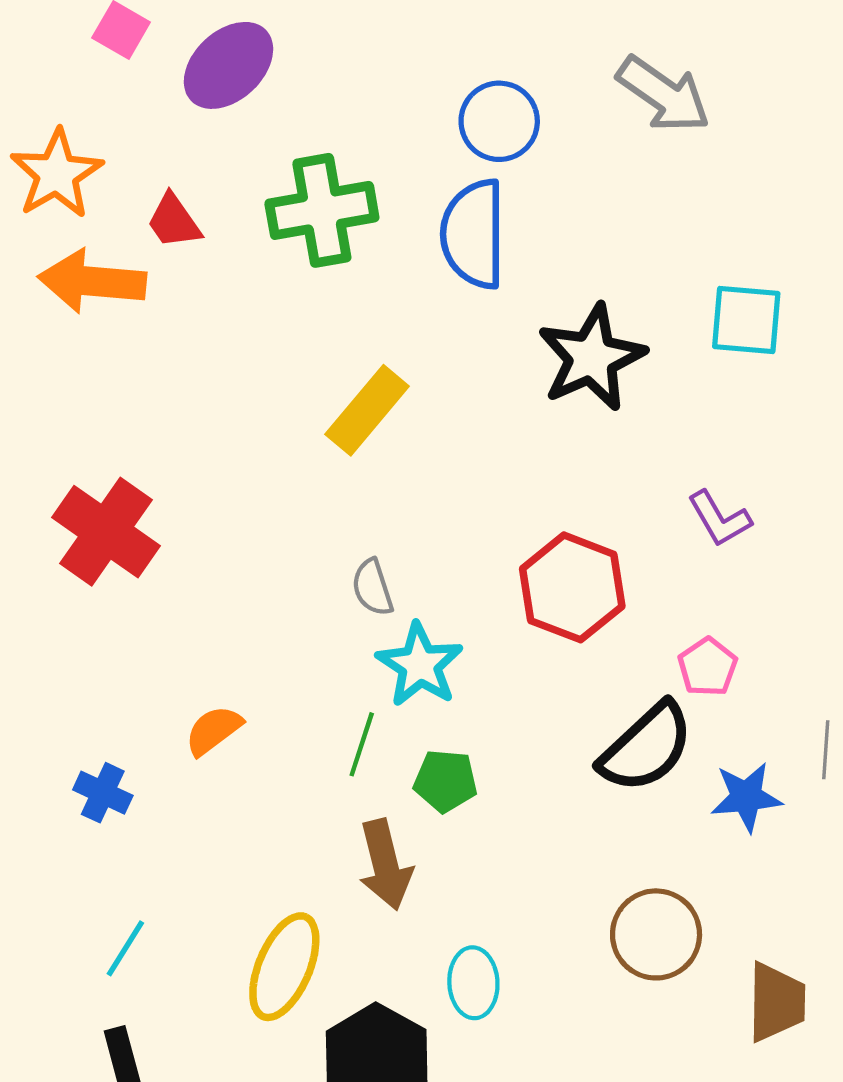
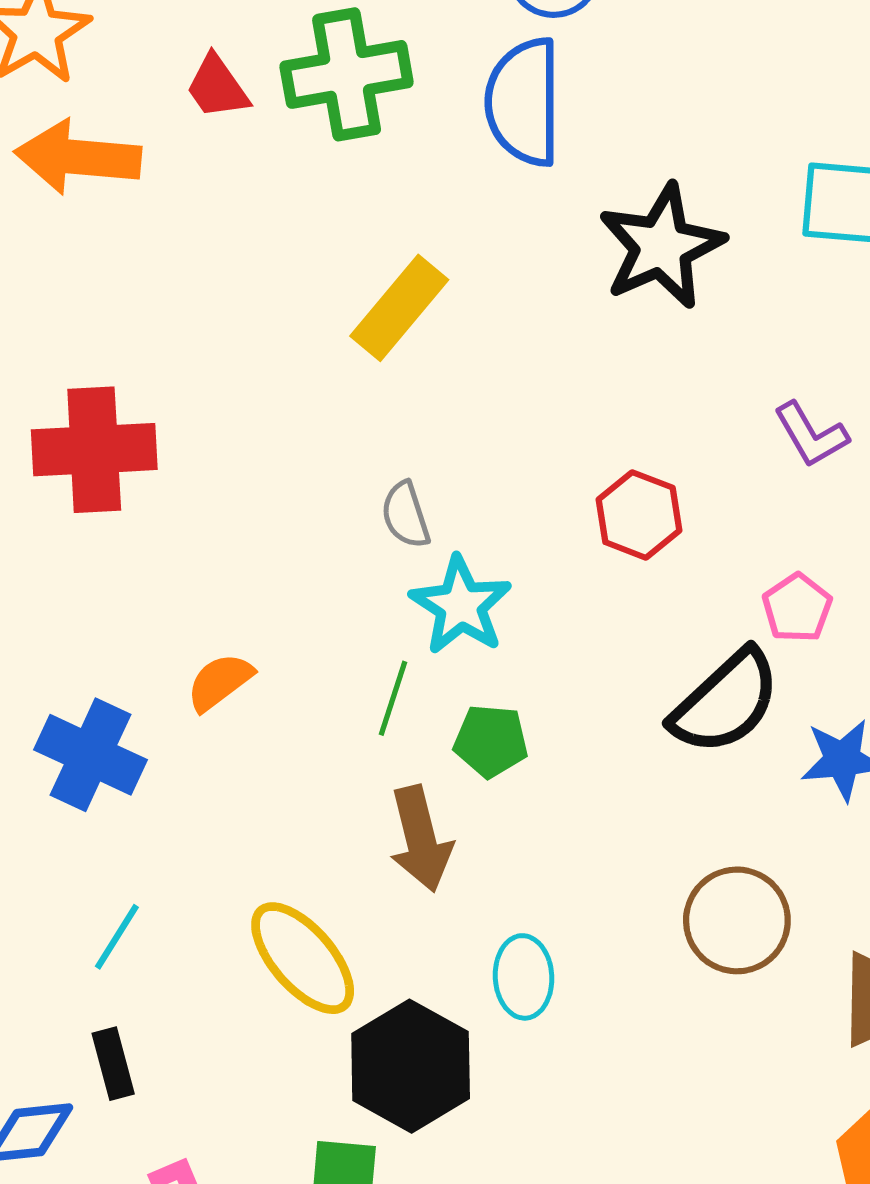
red trapezoid: (174, 221) -> (217, 87), moved
red cross: (106, 532) -> (94, 450), turned -38
red hexagon: (572, 587) -> (639, 515), size x0.7
blue cross: (103, 793) -> (90, 755), size x1.6
yellow ellipse: (284, 967) -> (303, 958), turned -64

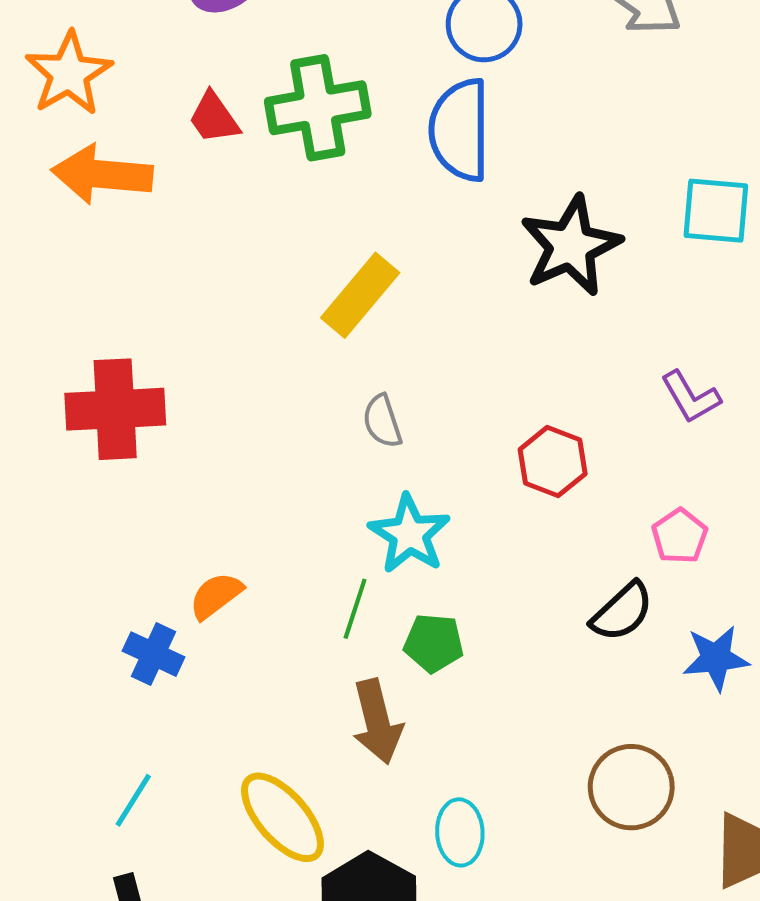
gray semicircle: (406, 515) -> (382, 421), moved
black semicircle: (726, 702) -> (622, 612), size x0.7
blue cross: (90, 755) -> (153, 654), moved, size x0.7

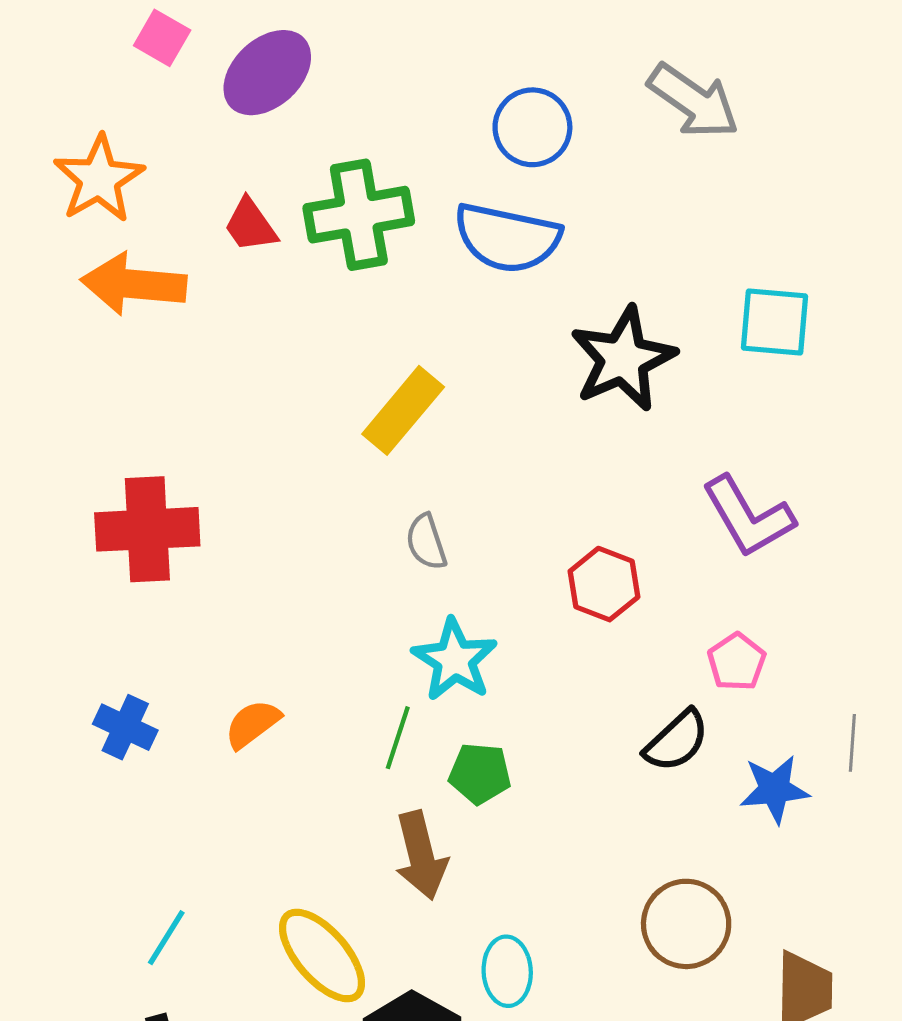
blue semicircle: (460, 130) -> (507, 238), turned -78
purple L-shape: (691, 397) -> (748, 517), size x1.5
blue cross: (153, 654) -> (125, 727), moved

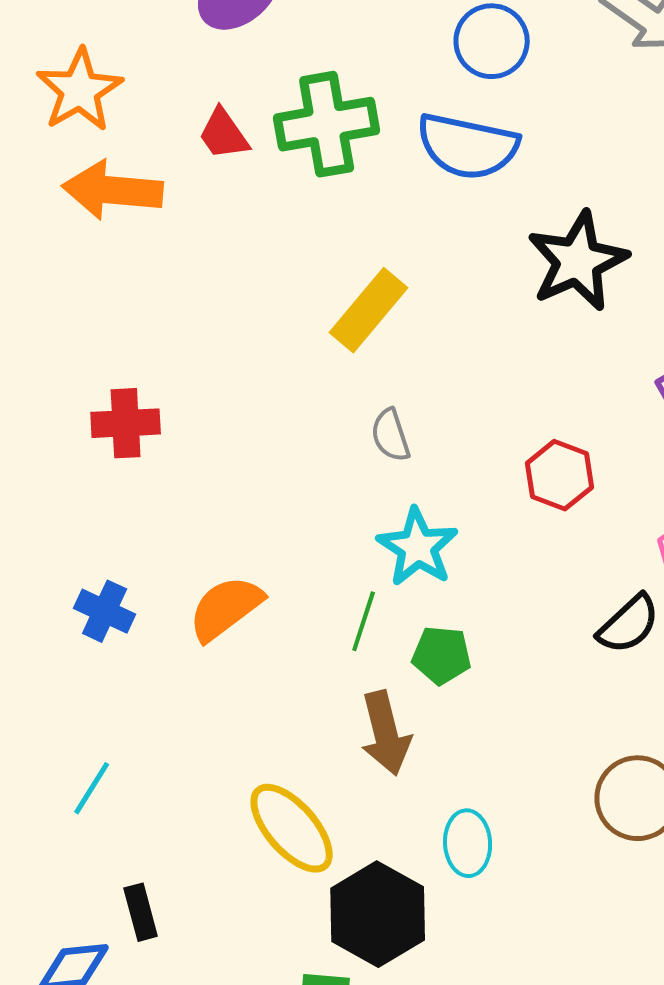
red cross: (147, 529) -> (126, 423), size x0.7
orange semicircle: (253, 724) -> (226, 608), size x1.4
cyan line: (166, 938) -> (92, 788), moved

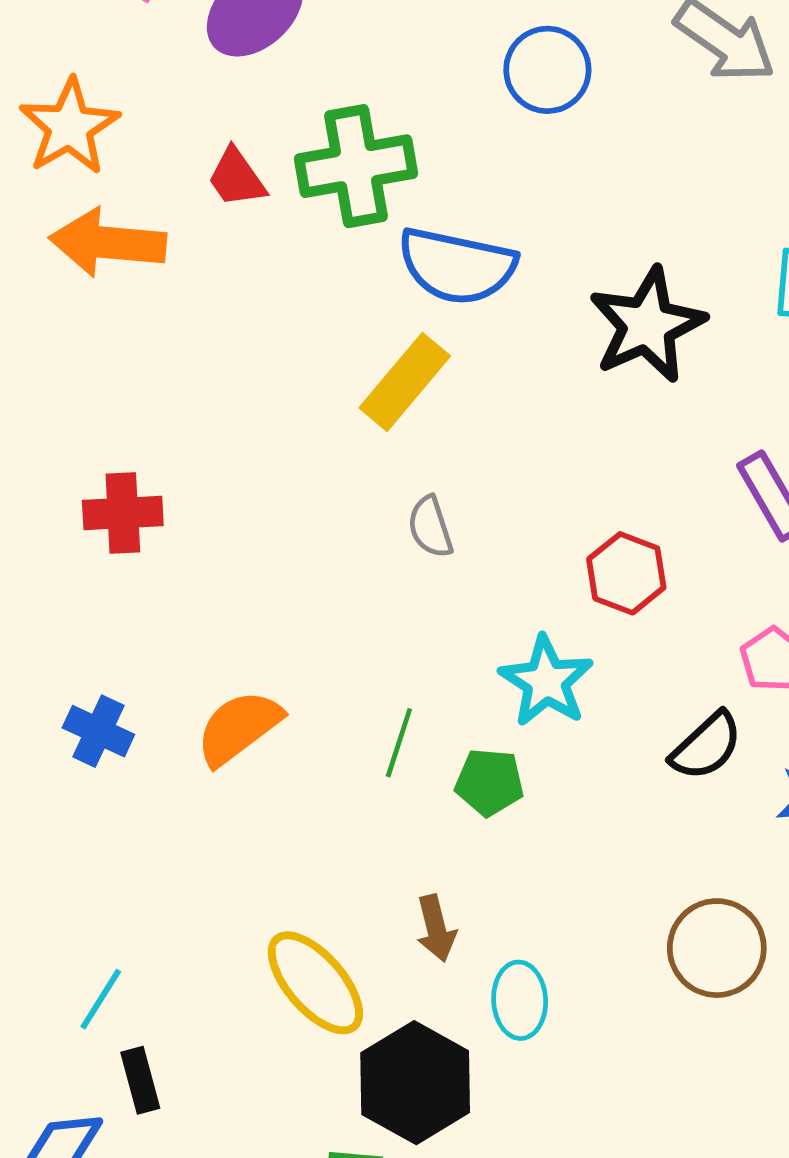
blue semicircle: (468, 146) -> (457, 266), moved
cyan star: (418, 547) -> (546, 681), moved
brown arrow: (386, 733) -> (436, 928), moved, size x0.7
cyan line: (92, 788) -> (101, 999), moved

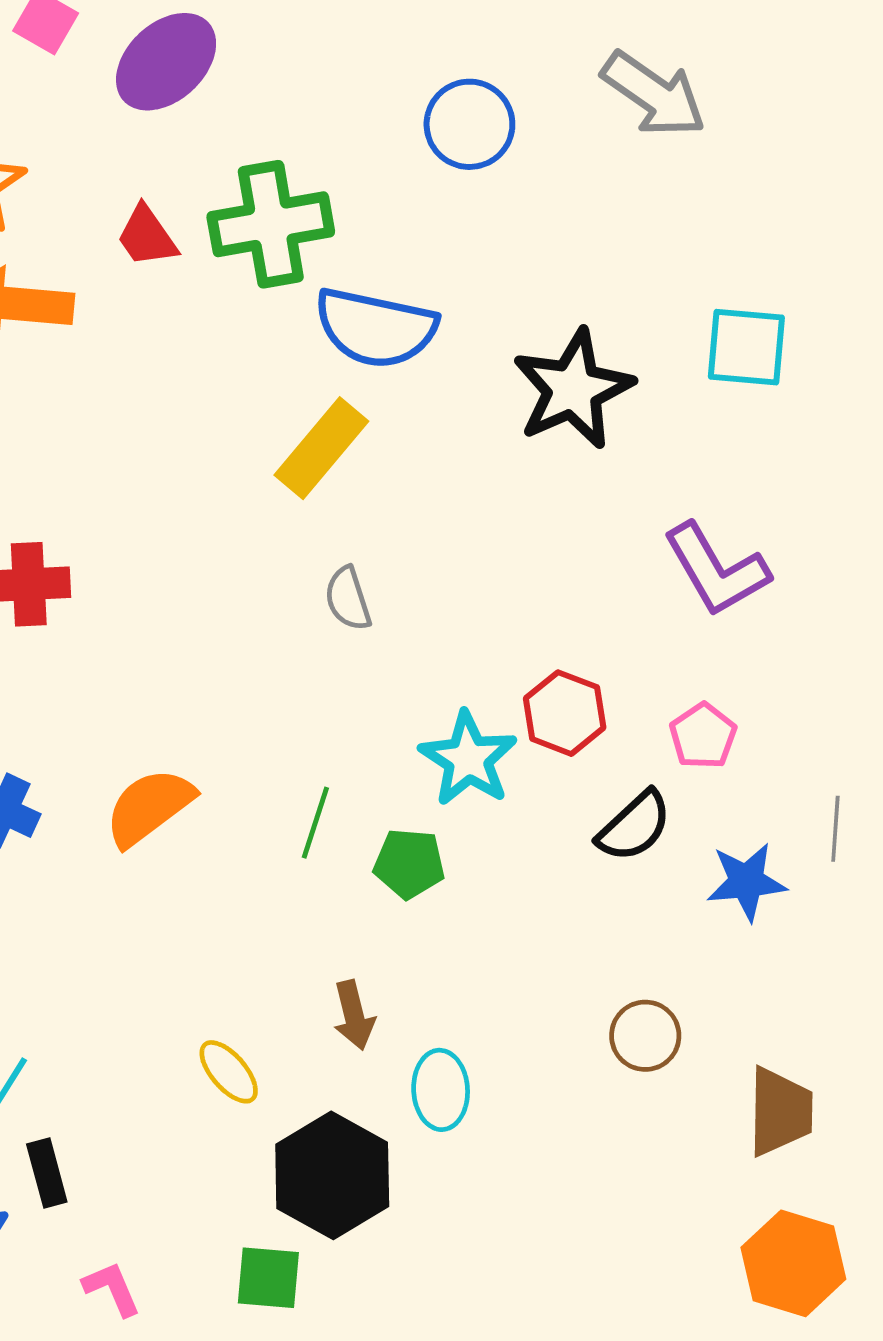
red hexagon: (626, 573) -> (565, 713), moved
brown circle: (717, 948) -> (645, 1036), size x0.7
yellow ellipse: (315, 983) -> (229, 1072), size x0.6

